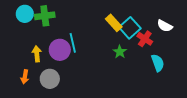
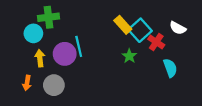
cyan circle: (25, 14) -> (33, 33), moved

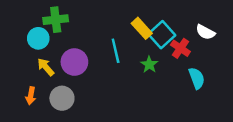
cyan line: (79, 46) -> (116, 51), moved
yellow arrow: (40, 58) -> (46, 67), turned -35

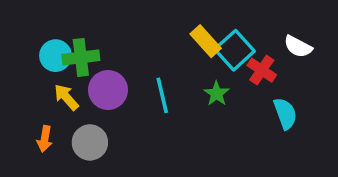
green cross: (56, 20) -> (81, 57), moved
cyan line: (116, 51) -> (162, 95), moved

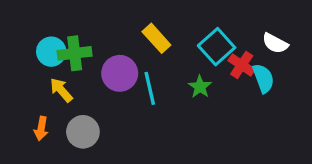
yellow rectangle: (206, 41) -> (156, 38), moved
purple circle: (108, 90) -> (120, 73), moved
cyan semicircle: (285, 114) -> (263, 78), moved

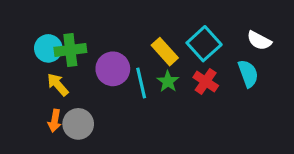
yellow rectangle: (156, 38) -> (165, 52), moved
red cross: (242, 65) -> (206, 81), moved
green star: (200, 87) -> (168, 81), moved
orange arrow: (41, 128) -> (55, 121), moved

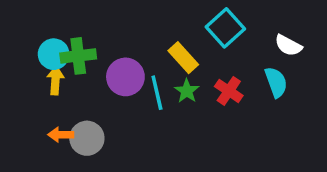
cyan square: (204, 44) -> (225, 28), moved
yellow arrow: (58, 85) -> (55, 80), moved, turned 45
orange arrow: (55, 121) -> (61, 135), turned 80

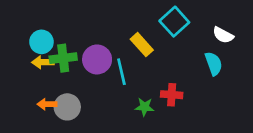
green cross: (78, 56) -> (63, 58), moved
yellow arrow: (55, 80) -> (43, 62), turned -95
green star: (187, 91) -> (144, 107), moved, turned -30
red cross: (229, 91) -> (172, 95), moved, turned -30

